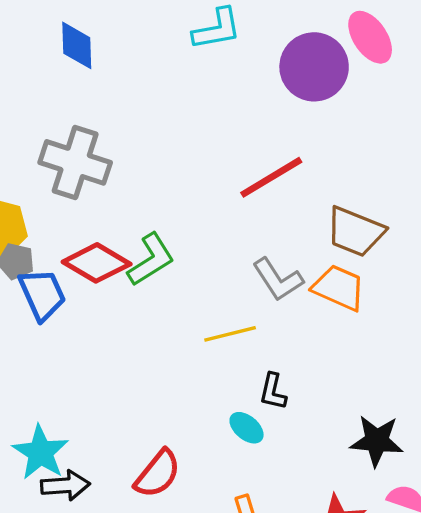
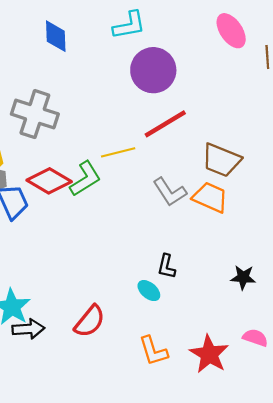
blue diamond: (77, 45) -> (56, 36), moved
purple circle: (314, 67) -> (153, 70), moved
yellow line: (230, 334) -> (118, 152), moved
black star: (377, 441) -> (243, 277), moved, size x0.7

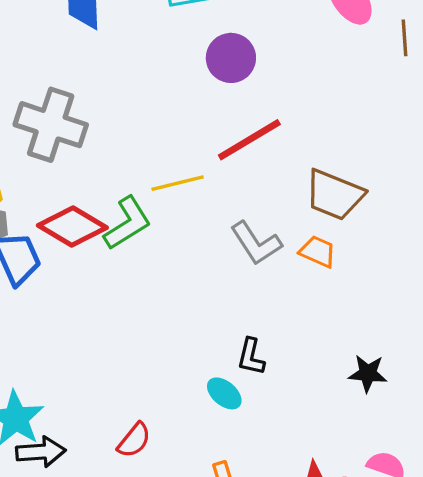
purple circle: (153, 70) -> (231, 58), size x0.7
orange trapezoid: (210, 197) -> (318, 252), size x0.7
red semicircle: (90, 321) -> (134, 440), size x0.7

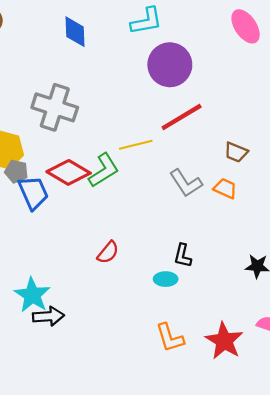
purple circle: (231, 58) -> (170, 65), size x1.4
brown trapezoid: (334, 195) -> (236, 152), size x0.6
cyan ellipse: (224, 393) -> (166, 279), turned -40
red semicircle: (134, 440) -> (108, 252), moved

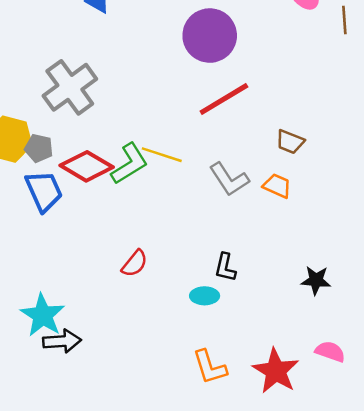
gray cross: (55, 107) -> (70, 87), turned 36
yellow line: (136, 145) -> (162, 155), moved, turned 32
gray pentagon: (16, 171) -> (39, 148), moved

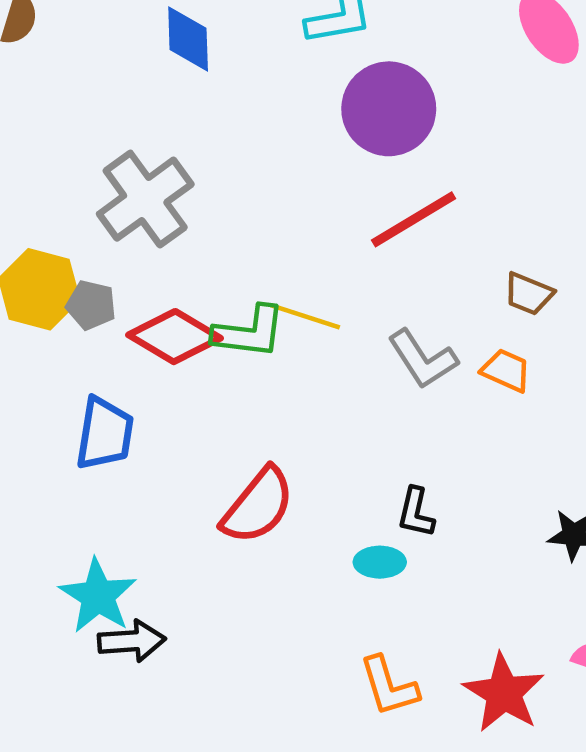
green L-shape: (129, 164) -> (249, 332), turned 39
blue trapezoid: (44, 191) -> (105, 434), moved, turned 33
red semicircle: (135, 263) -> (258, 506), size x1.6

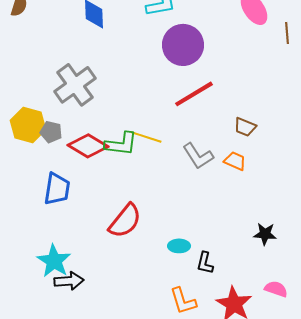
black L-shape: (416, 513) -> (205, 263), moved

